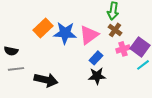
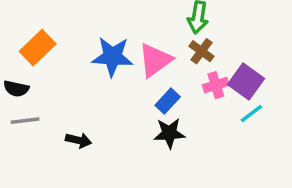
orange rectangle: (43, 28) -> (38, 48), moved
black arrow: (46, 80) -> (79, 140), size x0.6

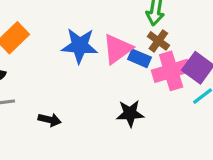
pink cross: (216, 85) -> (171, 71), size x1.6
blue rectangle: (168, 101) -> (139, 58), moved, turned 70

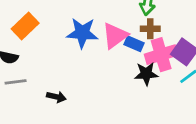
brown cross: (158, 41) -> (150, 29), turned -36
black star: (130, 113) -> (146, 74), moved

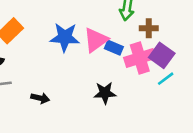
brown cross: (150, 29) -> (149, 28), moved
black star: (146, 74) -> (105, 93), moved

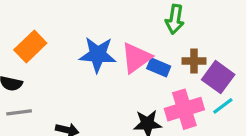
brown cross: (149, 28) -> (194, 61), moved
pink cross: (140, 58) -> (184, 109), moved

